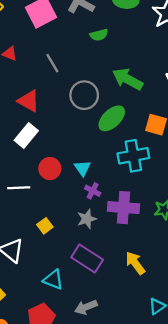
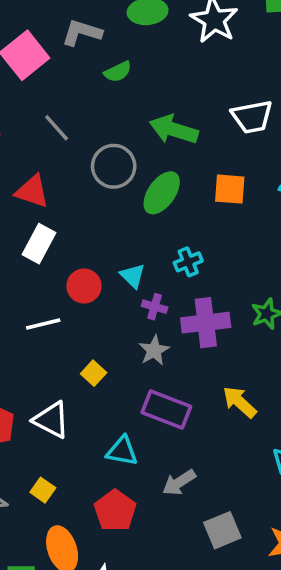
cyan cross: (133, 156) -> (188, 262), moved, size x0.6

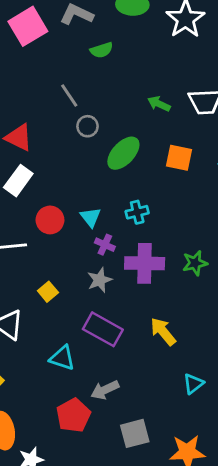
gray line: (57, 128) -> (69, 95), moved
green arrow: (174, 130) -> (159, 104), moved, size x0.6
gray circle: (114, 166) -> (88, 126), size x0.6
red pentagon: (115, 511) -> (73, 415), moved

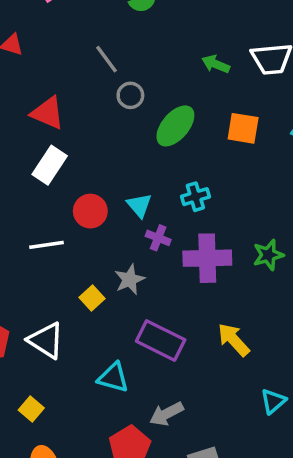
gray star: (100, 280) -> (130, 279), moved

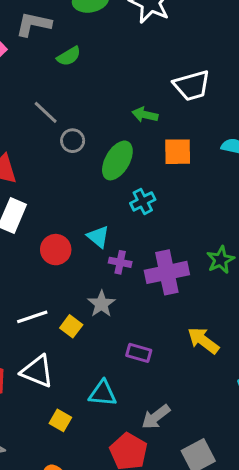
green arrow: (216, 64) -> (145, 115), moved
cyan cross: (195, 197) -> (143, 201), moved
white line: (47, 245) -> (32, 317), moved
purple rectangle: (161, 340) -> (139, 353), size x0.6
yellow square: (31, 409) -> (60, 420), moved

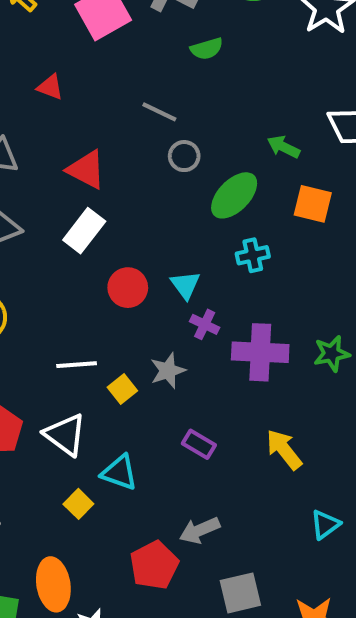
gray line: (46, 112) -> (159, 112), turned -32
cyan triangle: (103, 393) -> (119, 473), moved

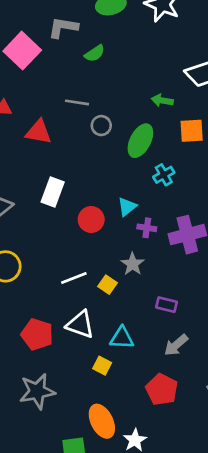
red triangle: (86, 170) -> (39, 132), moved
cyan triangle: (185, 285) -> (127, 207), turned 45
gray arrow: (200, 530) -> (176, 345), moved

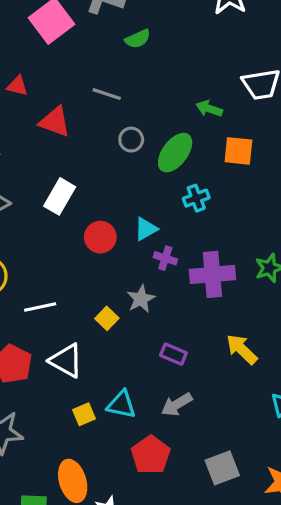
gray circle: (101, 126) -> (131, 140), moved
white line: (74, 278) -> (40, 307), moved
cyan triangle: (122, 338) -> (121, 405), moved
yellow square: (102, 366) -> (84, 414), turned 30

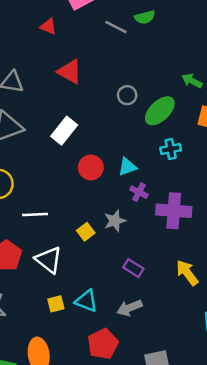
red triangle: (17, 86) -> (48, 27), moved
gray line: (107, 94) -> (116, 27), moved

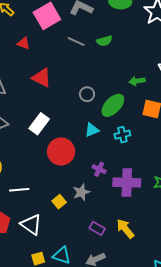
green semicircle: (145, 17) -> (104, 41), moved
green arrow: (192, 81) -> (137, 81), turned -35
red circle: (91, 167) -> (61, 152), size x1.4
cyan triangle: (127, 167) -> (92, 130), moved
yellow arrow: (187, 273) -> (125, 229), moved

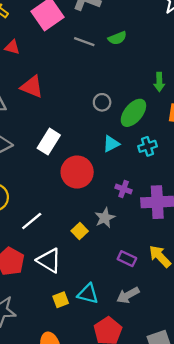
red triangle: (24, 43) -> (12, 47), moved
red triangle: (42, 78) -> (32, 87), moved
green arrow: (137, 81) -> (159, 82), turned -77
white line: (19, 190) -> (32, 221), turned -30

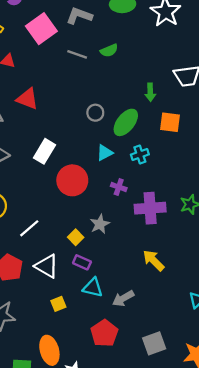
purple cross: (124, 189) -> (119, 187), moved
purple rectangle: (127, 259) -> (82, 262), moved
cyan triangle: (88, 294) -> (93, 288), moved

